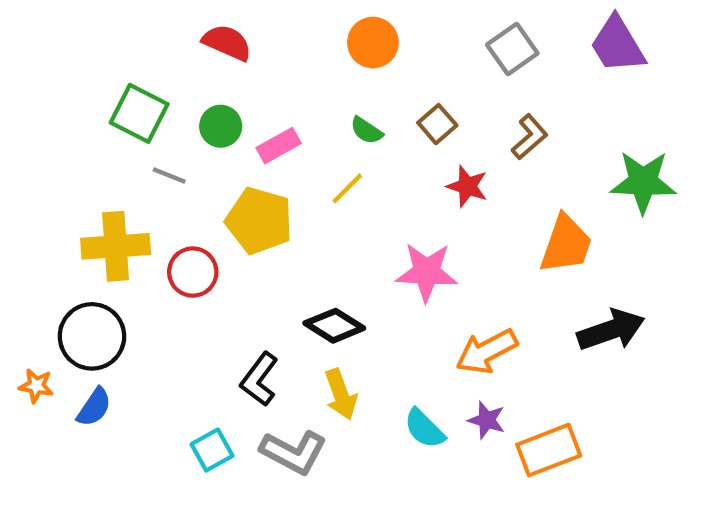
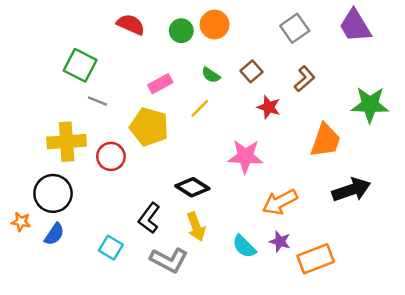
green circle: (221, 126) -> (181, 31), moved
cyan square: (212, 450) -> (111, 248), moved, turned -30

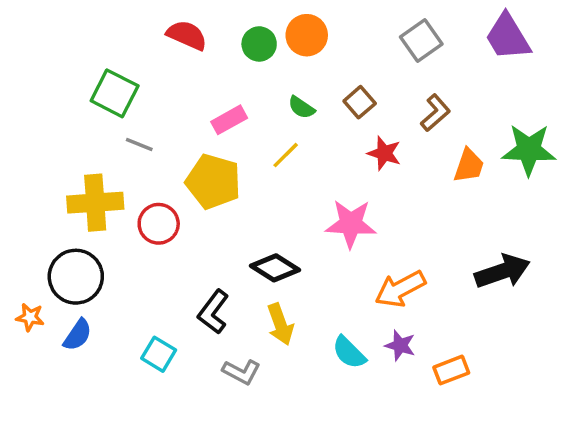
orange trapezoid: (326, 140) -> (469, 166), moved, size x0.7
orange rectangle: (316, 259) -> (451, 370), size x0.7
gray L-shape: (169, 260) -> (241, 372), size x0.7

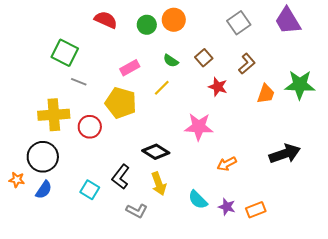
orange arrow: (400, 289) -> (227, 164), size x0.7
purple star: (400, 345) -> (227, 207), moved
cyan square: (159, 354) -> (90, 190), moved

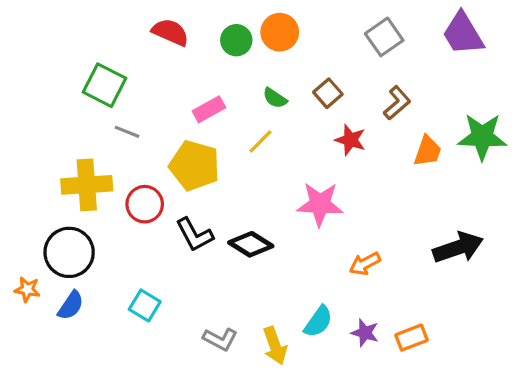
black L-shape: (121, 177) -> (194, 235), moved, turned -65
yellow arrow: (159, 184) -> (275, 346), moved
cyan semicircle: (198, 200) -> (318, 322), turned -100

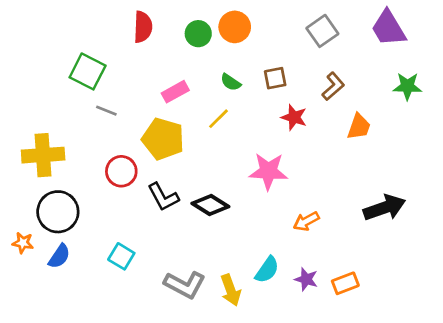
red semicircle: (170, 32) -> (143, 27), turned 68
brown square: (328, 93) -> (275, 78), turned 30
green star: (482, 137) -> (407, 86), moved, size x0.7
yellow cross: (87, 185) -> (43, 155), moved
gray L-shape: (220, 339) -> (185, 285), size x1.4

